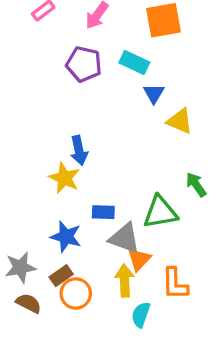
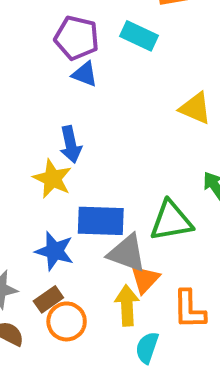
blue triangle: (154, 93) -> (85, 74), moved, turned -40
blue rectangle: (103, 212) -> (101, 221), size x1.6

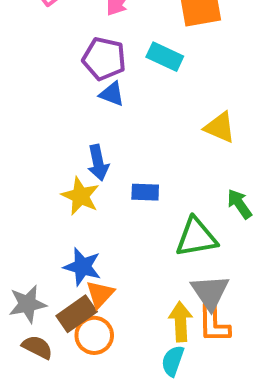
blue rectangle: (101, 221) -> (145, 192), moved, size x0.6
gray triangle: (127, 253) -> (210, 292), moved, turned 36
orange triangle: (145, 279) -> (100, 294), moved
brown rectangle: (48, 299) -> (77, 314), size x1.4
yellow arrow: (127, 305) -> (181, 322), moved

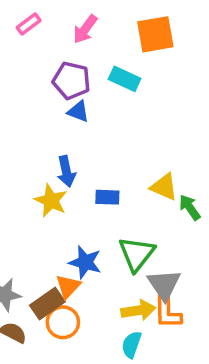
yellow triangle: (220, 127) -> (164, 187), moved
green triangle: (196, 237) -> (137, 254), moved, turned -42
blue star: (82, 267) -> (85, 262), moved
yellow arrow: (181, 322) -> (138, 310), turned 84

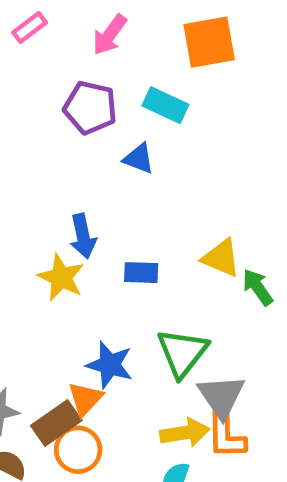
blue triangle: (78, 111) -> (139, 159), moved

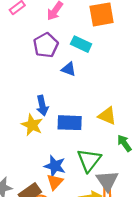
purple pentagon: (90, 108) -> (46, 45), turned 30
blue rectangle: (141, 273) -> (70, 123), size x1.5
green arrow: (258, 287) -> (124, 143), moved
orange triangle: (85, 399) -> (55, 182), moved

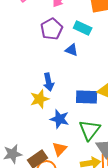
blue rectangle: (70, 123) -> (87, 97), moved
yellow star: (32, 125) -> (40, 99), turned 30
blue star: (55, 166) -> (60, 119), moved

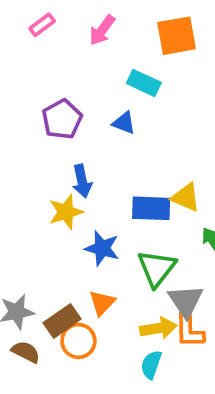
purple pentagon: (52, 29) -> (62, 119), moved

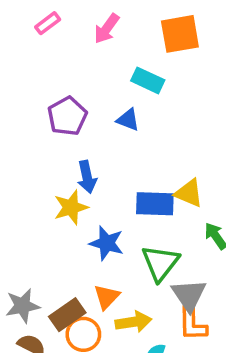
yellow arrow: (158, 328) -> (133, 322), moved

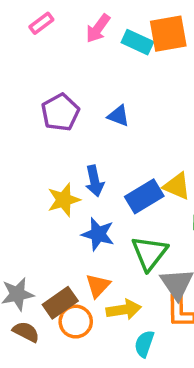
cyan rectangle: (148, 80) -> (137, 42), moved
blue arrow: (87, 177) -> (95, 181), moved
blue rectangle: (155, 204) -> (144, 196), turned -33

